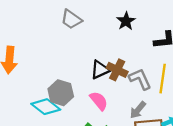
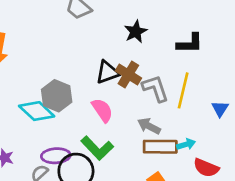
black star: (126, 21) -> (136, 32), moved
gray arrow: (138, 110) -> (149, 126), turned 72

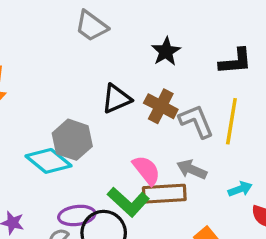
black triangle: (107, 72) -> (116, 99), moved
pink semicircle: (102, 110) -> (146, 170), moved
brown rectangle: (160, 147) -> (164, 194), moved

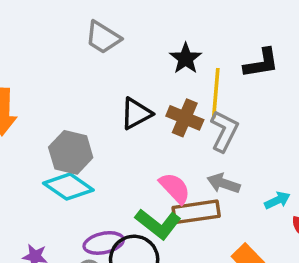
gray L-shape: (196, 121) -> (224, 131), turned 54
yellow line: (231, 121) -> (216, 93), moved
gray hexagon: (72, 140) -> (71, 152), moved

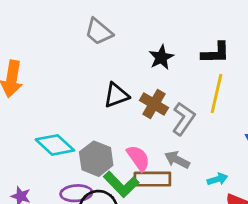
black L-shape: (261, 63) -> (216, 53), moved
yellow line: (216, 93) -> (216, 94), moved
gray hexagon: (71, 152) -> (96, 159), moved

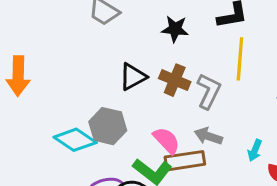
black star: (161, 57) -> (175, 29), turned -30
gray hexagon: (96, 159) -> (108, 126), moved
cyan arrow: (218, 179) -> (255, 150), turned 138

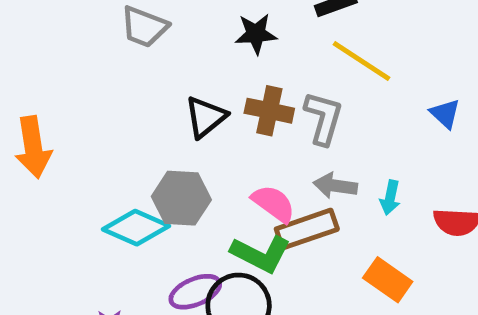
yellow line: (240, 59) -> (362, 61), turned -51
cyan arrow: (255, 150) -> (390, 198), moved

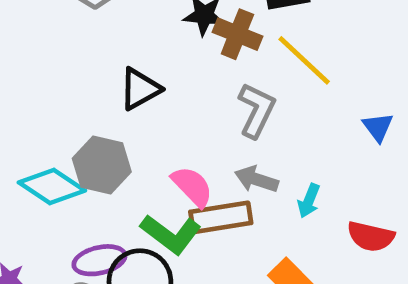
brown cross: (269, 111) -> (237, 34), moved

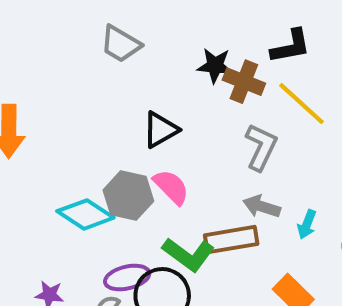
pink semicircle: (192, 186) -> (171, 187), moved

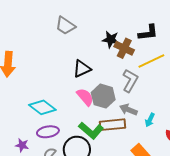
yellow line: (302, 104) -> (151, 61), turned -72
gray hexagon: (128, 196) -> (103, 96), moved
purple ellipse: (127, 278) -> (48, 132), moved

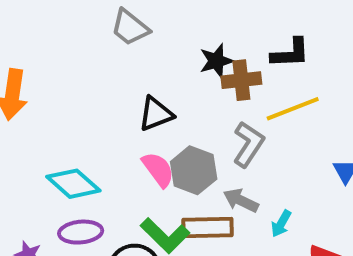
black star: (111, 39) -> (216, 61), turned -30
brown cross: (124, 48) -> (241, 80), turned -36

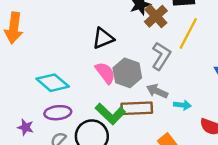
brown cross: (241, 80) -> (156, 16), turned -35
yellow line: (293, 109) -> (188, 33), turned -40
cyan arrow: (281, 224) -> (182, 105), turned -112

